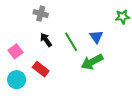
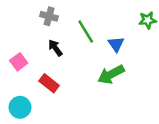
green line: (71, 42) -> (86, 31), moved
cyan circle: (17, 80) -> (20, 107), moved

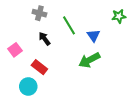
cyan circle: (20, 107) -> (28, 86), moved

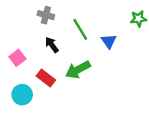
green arrow: (89, 60) -> (78, 70), moved
cyan circle: (28, 86) -> (22, 95), moved

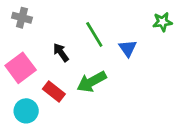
gray cross: (46, 15) -> (22, 18), moved
pink square: (17, 58) -> (21, 68), size x1.5

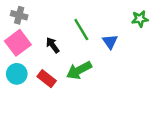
pink square: (21, 68) -> (18, 43), moved
cyan circle: (26, 111) -> (17, 74), moved

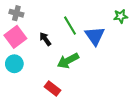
blue triangle: (110, 42) -> (95, 36), size x1.5
red rectangle: (47, 79) -> (52, 89), moved

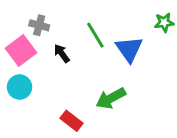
gray cross: (16, 13) -> (39, 25), moved
green arrow: (68, 61) -> (111, 98), moved

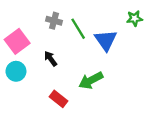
gray cross: (39, 25) -> (54, 21), moved
black arrow: (62, 53) -> (51, 59), moved

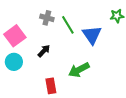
black arrow: (51, 59) -> (44, 51), turned 80
red rectangle: (59, 99) -> (51, 86), turned 42

